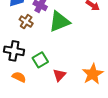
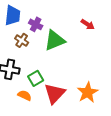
red triangle: (59, 75) -> (55, 93), size x1.6
orange semicircle: (19, 77) -> (25, 95), moved

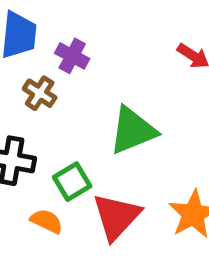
green triangle: (55, 40) -> (133, 130), moved

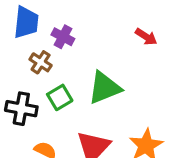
green square: (72, 182) -> (60, 97), moved

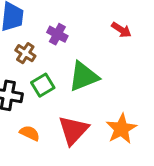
purple cross: (63, 37) -> (57, 34), moved

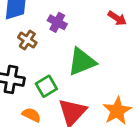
green square: (43, 85) -> (46, 86), moved

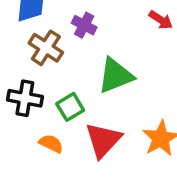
brown cross: (27, 40) -> (46, 48), size x1.4

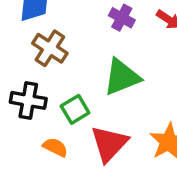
purple cross: (84, 25) -> (122, 18), moved

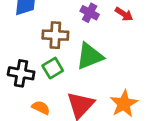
brown cross: (50, 48) -> (55, 35), moved, turned -30
green square: (75, 109) -> (53, 68), moved

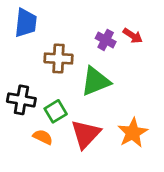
purple cross: (90, 13) -> (106, 40), moved
green square: (53, 68) -> (56, 111), moved

